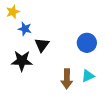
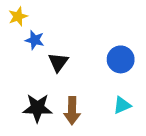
black star: (22, 61) -> (37, 108), moved
brown arrow: (67, 79) -> (72, 111), moved

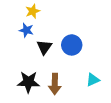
yellow star: (18, 16) -> (33, 11), moved
blue circle: (121, 59) -> (72, 45), moved

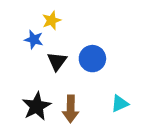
yellow star: (33, 11) -> (52, 20), moved
black star: (28, 82) -> (37, 106), turned -30

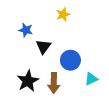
yellow star: (52, 20) -> (63, 14), moved
blue circle: (92, 59) -> (70, 60), moved

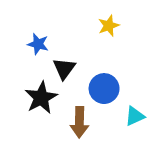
yellow star: (63, 14) -> (109, 26), moved
black star: (28, 81) -> (41, 98), moved

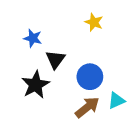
yellow star: (109, 26) -> (94, 22), turned -30
brown arrow: (80, 122) -> (87, 107), moved, turned -130

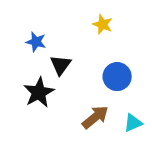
blue circle: (90, 77) -> (117, 77), moved
cyan triangle: (116, 101) -> (133, 123), moved

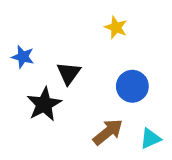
blue star: (36, 42) -> (23, 57), moved

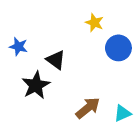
black triangle: (69, 73) -> (56, 60), turned -30
blue circle: (132, 86) -> (118, 48), moved

